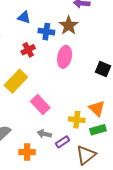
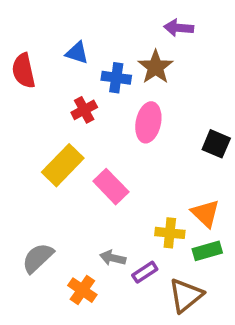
pink rectangle: (40, 104) -> (111, 187), moved
orange cross: (27, 152) -> (82, 290), turned 35

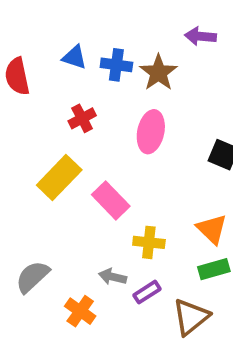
purple arrow: (179, 28) -> (200, 36), moved
blue cross: (116, 78) -> (116, 65), moved
yellow cross: (170, 233) -> (149, 242), moved

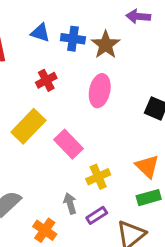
yellow cross: (149, 242) -> (98, 177), turned -30
gray arrow: (113, 277) -> (70, 203), turned 60

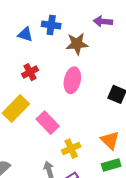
blue cross: (73, 39) -> (51, 25), moved
brown star: (106, 45) -> (77, 44), turned 30

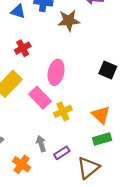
pink ellipse: (72, 80) -> (56, 72), moved
yellow cross: (71, 149) -> (63, 111), moved

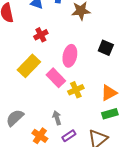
black square: (108, 70) -> (106, 48), moved
orange triangle: (101, 115) -> (109, 93), turned 48
purple rectangle: (62, 153) -> (69, 136), moved

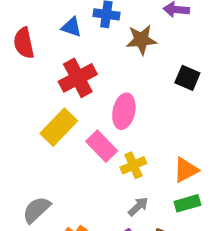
red cross: (41, 35) -> (78, 78), size x1.6
black square: (106, 48) -> (187, 78), moved
gray arrow: (57, 118) -> (138, 207), moved, turned 64

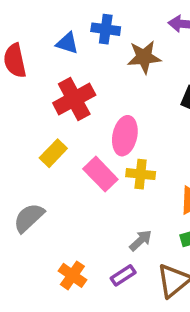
yellow rectangle: (59, 127) -> (53, 153), size x0.7
yellow cross: (133, 165) -> (141, 174), moved, turned 30
gray semicircle: (37, 210) -> (29, 218), moved

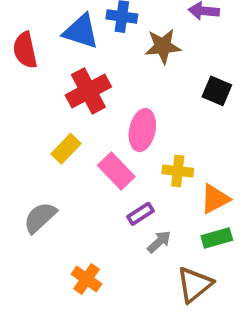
blue triangle: (67, 43) -> (81, 31), size x1.5
yellow cross: (141, 174) -> (178, 171), moved
purple rectangle: (123, 275) -> (140, 214), moved

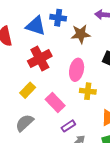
pink ellipse: (142, 130) -> (77, 70), moved
yellow cross: (178, 171) -> (88, 91), moved
gray semicircle: (40, 218) -> (24, 123), moved

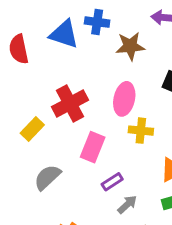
red cross: (40, 59) -> (70, 103), moved
yellow rectangle: (28, 90) -> (32, 129), moved
pink rectangle: (55, 102) -> (93, 147), turned 66

